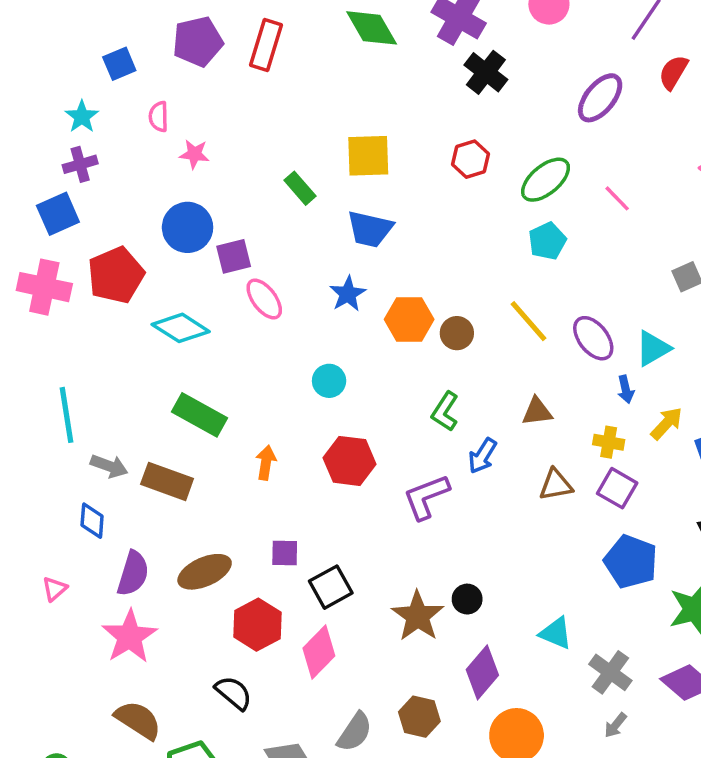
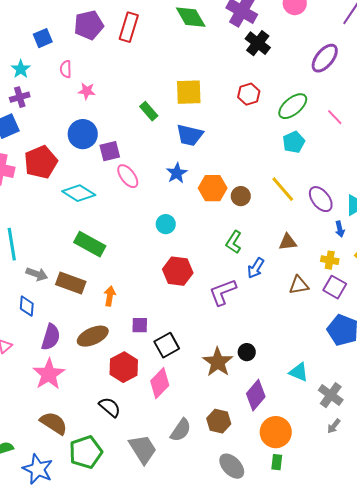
orange arrow: (266, 463) -> (110, 296), moved

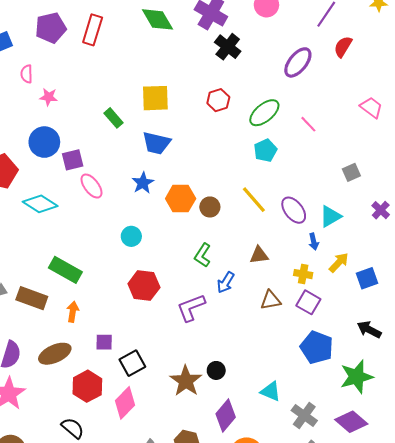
green rectangle: (90, 244) -> (65, 270), moved

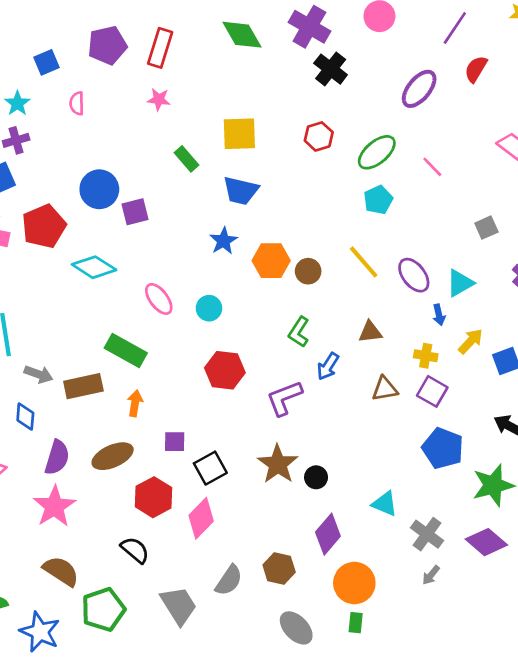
pink star: (49, 97) -> (159, 99), moved
pink ellipse: (92, 186) -> (159, 299), moved
brown rectangle: (32, 298) -> (83, 386), turned -32
brown star: (186, 381) -> (278, 464), moved

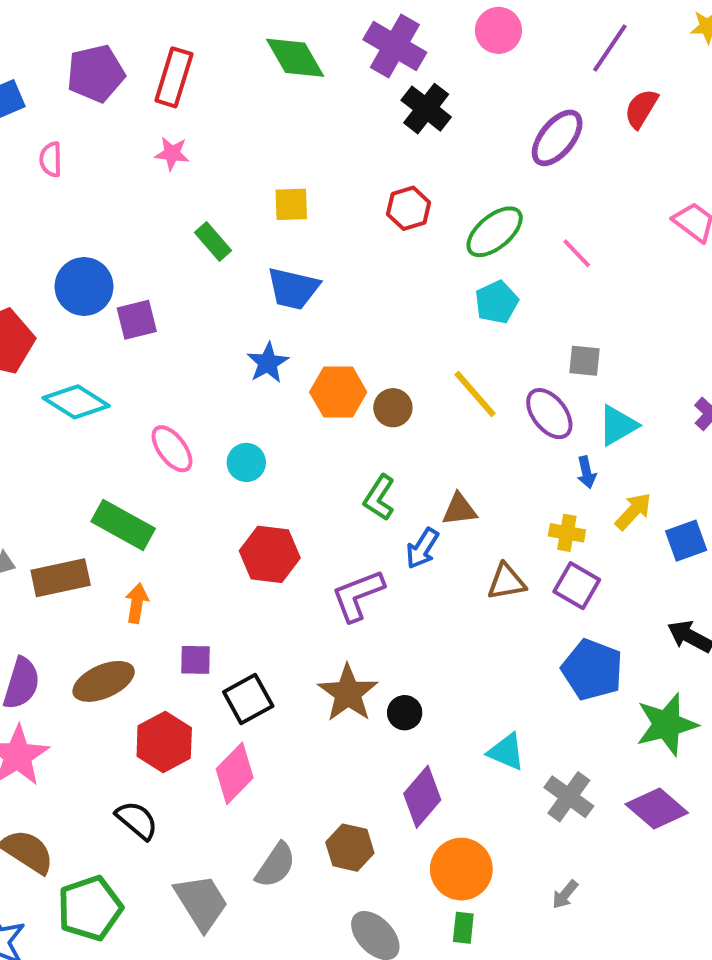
yellow square: (239, 134) -> (291, 204), size x0.7
gray square: (486, 228) -> (585, 361), moved, turned 30
brown triangle: (370, 332) -> (459, 509), moved
gray arrow: (431, 575) -> (565, 894), moved

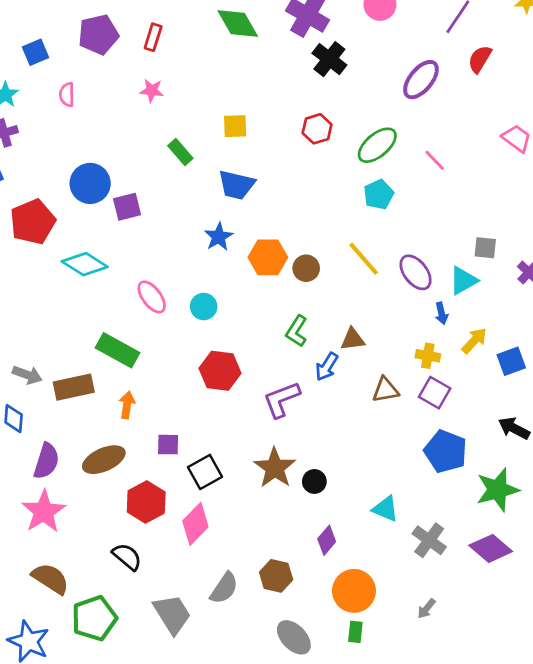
red rectangle: (174, 77) -> (153, 37), size x0.7
gray square: (585, 361) -> (485, 248), moved
purple diamond: (422, 797) -> (327, 540), size x0.7

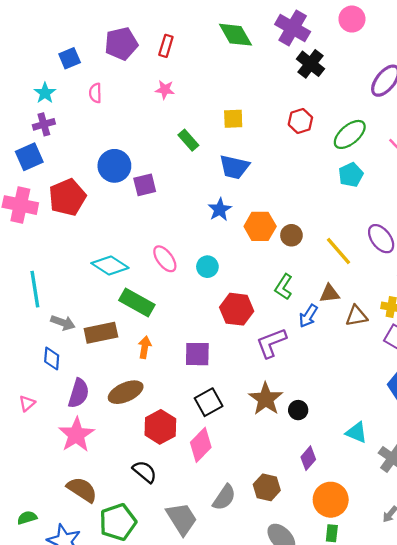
yellow line: (364, 259) -> (339, 251), moved
cyan diamond: (85, 264) -> (110, 266), moved
red hexagon: (220, 371) -> (237, 309), moved
brown triangle: (385, 390) -> (356, 316), moved
purple square: (168, 445) -> (197, 354), moved, size x1.4

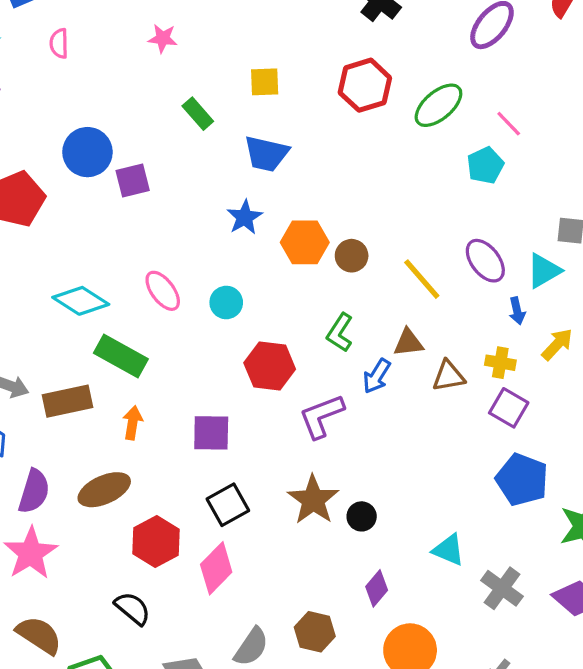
red hexagon: (300, 121) -> (365, 85), size x1.4
cyan pentagon: (351, 175) -> (485, 165), moved

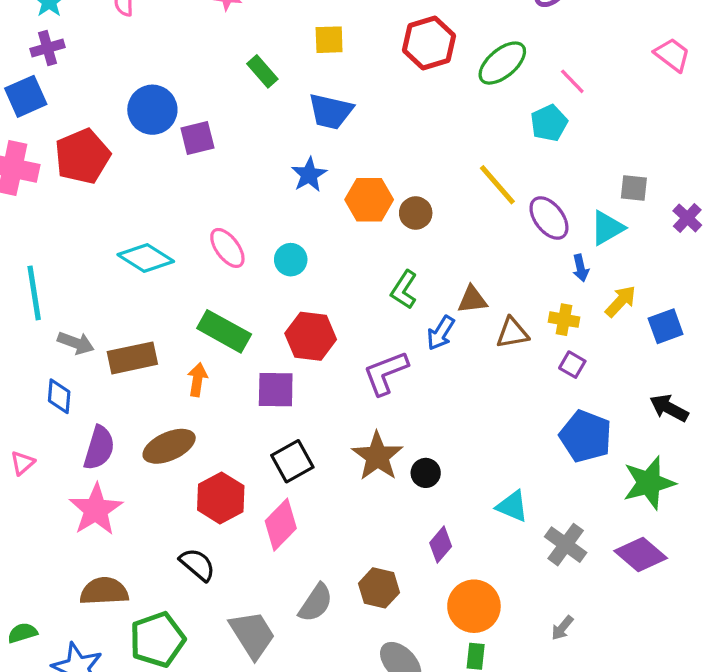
yellow line: (422, 279) -> (497, 185), moved
green rectangle: (121, 356) -> (224, 331), moved
red hexagon: (270, 366) -> (311, 336), moved
purple square: (509, 408) -> (572, 365), size x0.7
brown semicircle: (39, 635) -> (104, 591), turned -36

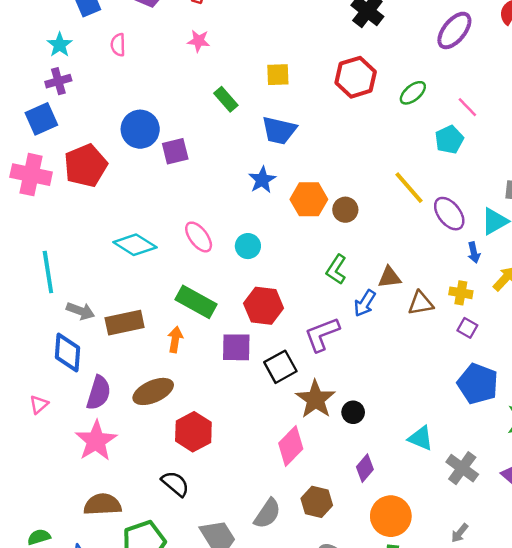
green ellipse: (502, 63) -> (413, 93), size x0.7
blue diamond: (59, 396) -> (67, 353), size x1.4
black square: (292, 461) -> (280, 367), moved
pink diamond: (281, 525) -> (291, 446), moved

